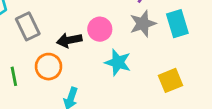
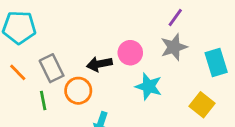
cyan rectangle: (177, 24) -> (216, 63), moved
gray rectangle: (28, 26) -> (52, 68), moved
yellow square: (170, 80) -> (202, 105), turned -30

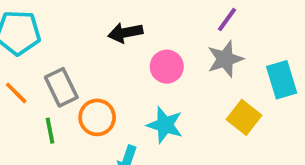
black arrow: (99, 64) -> (125, 33), moved
cyan star: (149, 86) -> (165, 125), moved
yellow square: (202, 105) -> (244, 117), moved

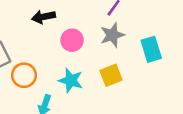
yellow square: (244, 117) -> (111, 75), moved, turned 30

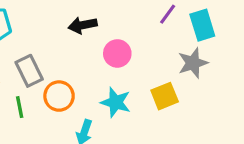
gray star: (112, 35) -> (193, 63), moved
cyan rectangle: (151, 49) -> (202, 25), moved

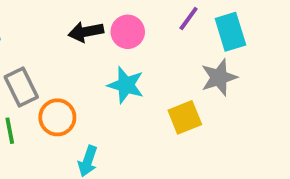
pink circle: (117, 53) -> (128, 32), moved
cyan star: (116, 102) -> (126, 85), moved

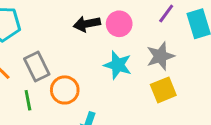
gray star: (219, 77) -> (160, 56), moved

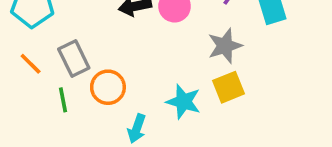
cyan star: (118, 65) -> (184, 102), moved

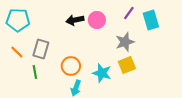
gray rectangle: (74, 58) -> (41, 49), turned 42
orange circle: (108, 87) -> (71, 66), moved

